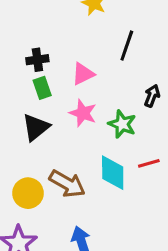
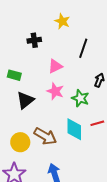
black cross: (37, 60) -> (34, 40), moved
green rectangle: (42, 88) -> (14, 75), moved, turned -56

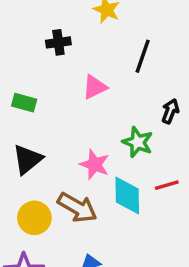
pink star: (55, 91) -> (95, 165), moved
black triangle: (25, 100) -> (28, 159), moved

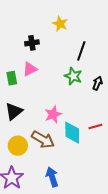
pink triangle: (95, 87) -> (30, 69), moved
green rectangle: (24, 103) -> (12, 78), turned 64
green star: (138, 142) -> (73, 76), moved
pink star: (95, 165) -> (53, 114), turned 30

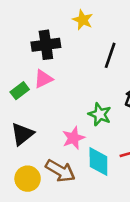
black cross: (32, 43) -> (46, 45), size x1.5
green star: (73, 76) -> (100, 114), moved
green rectangle: (12, 78) -> (20, 91), turned 64

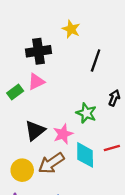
black triangle: (22, 134) -> (35, 131), moved
brown arrow: (60, 171) -> (51, 163), turned 116

